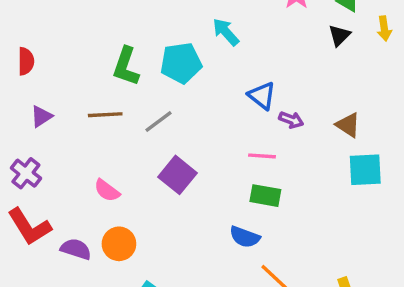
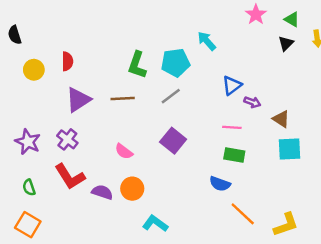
blue triangle: (262, 96) -> (232, 85), turned 45
purple triangle: (41, 116) -> (78, 100), size x1.6
gray line: (159, 122) -> (171, 96), moved
brown triangle: (348, 125) -> (281, 119), moved
cyan square: (365, 170) -> (290, 149), moved

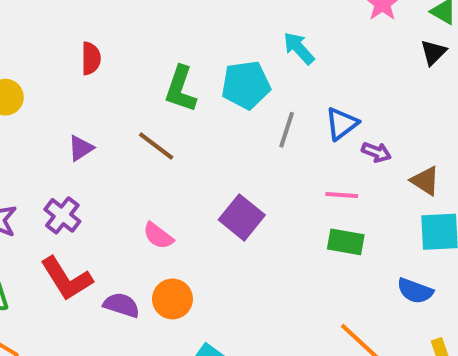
red semicircle: (67, 61) -> (91, 58), moved
gray line: (171, 96) -> (287, 130), moved, turned -35
brown line: (123, 99) -> (156, 146), turned 40
purple triangle: (78, 100) -> (81, 148), size x0.6
blue semicircle: (220, 184) -> (415, 291), moved

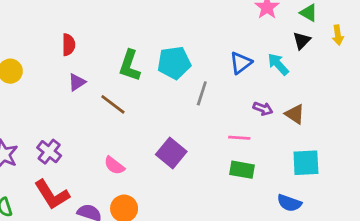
cyan arrow: (299, 48) -> (278, 64), moved
blue triangle: (342, 124) -> (241, 63), moved
purple triangle: (81, 148) -> (77, 82), moved
brown triangle: (425, 181) -> (295, 114), moved

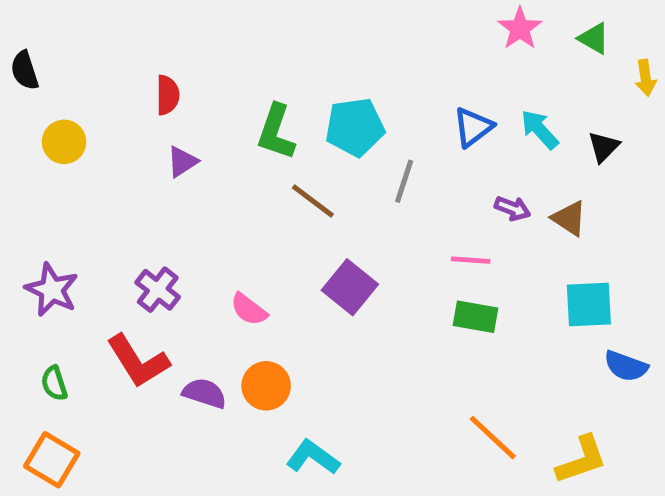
black triangle: (302, 41) -> (604, 147), moved
brown line: (113, 104) -> (313, 201), moved
purple cross: (49, 152) -> (158, 290), moved
blue semicircle: (289, 203) -> (626, 366), moved

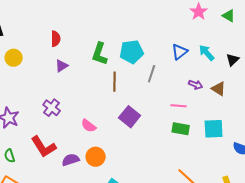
brown line: (313, 201) -> (115, 82), turned 54
purple cross: (158, 290) -> (52, 108), moved
cyan square: (589, 305) -> (214, 129), moved
purple semicircle: (204, 393) -> (71, 160), turned -36

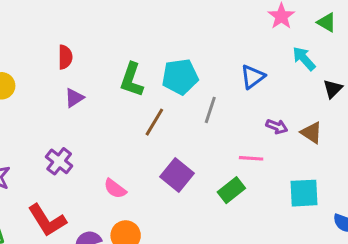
cyan arrow: (207, 53) -> (304, 59), moved
brown line: (115, 82) -> (154, 122), turned 30
green rectangle: (181, 129) -> (231, 190), moved, turned -48

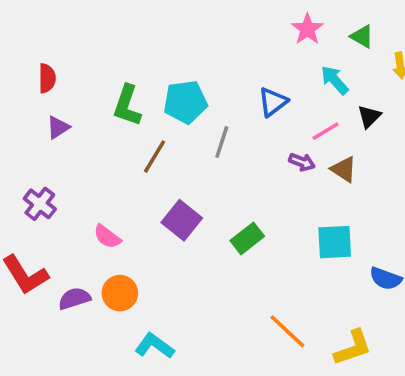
pink line: (251, 158) -> (326, 131), moved, turned -35

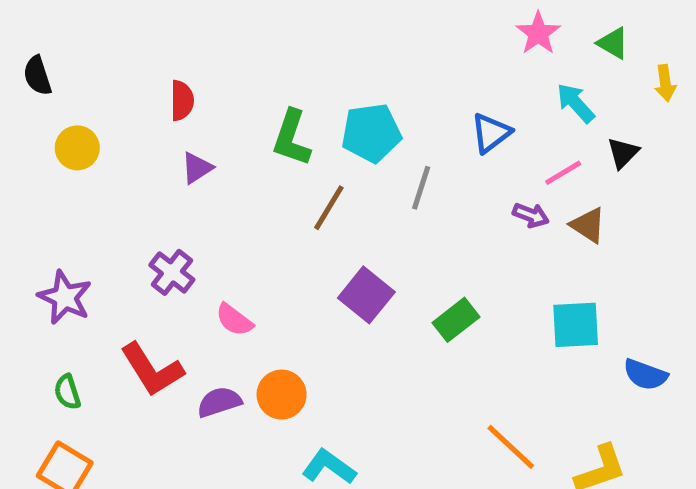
pink semicircle: (107, 237) -> (234, 320), moved

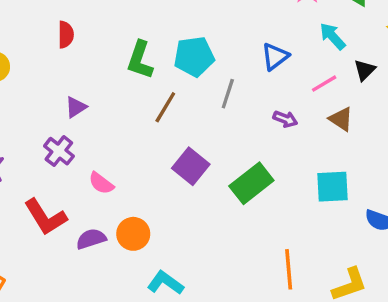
purple triangle: (197, 168) -> (76, 107), moved
purple arrow: (531, 215) -> (285, 119), moved
green rectangle: (456, 320) -> (251, 183), size x1.4
orange line: (511, 447) -> (289, 269), turned 42

